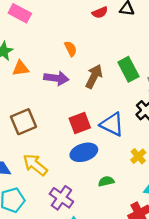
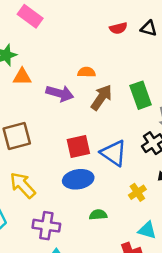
orange semicircle: (71, 49) -> (87, 72), moved, turned -70
purple cross: (61, 198) -> (46, 226), turned -35

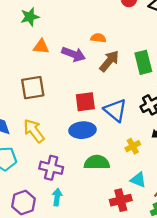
orange triangle: (22, 77) -> (41, 47), moved
green semicircle: (98, 215) -> (97, 162), size x1.6

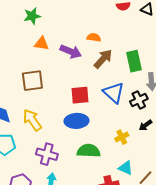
blue triangle: (115, 110) -> (114, 93), moved

